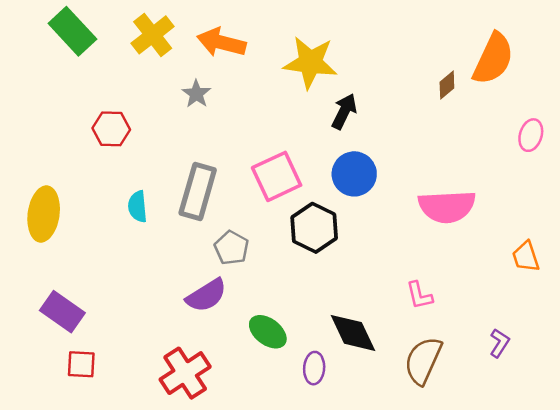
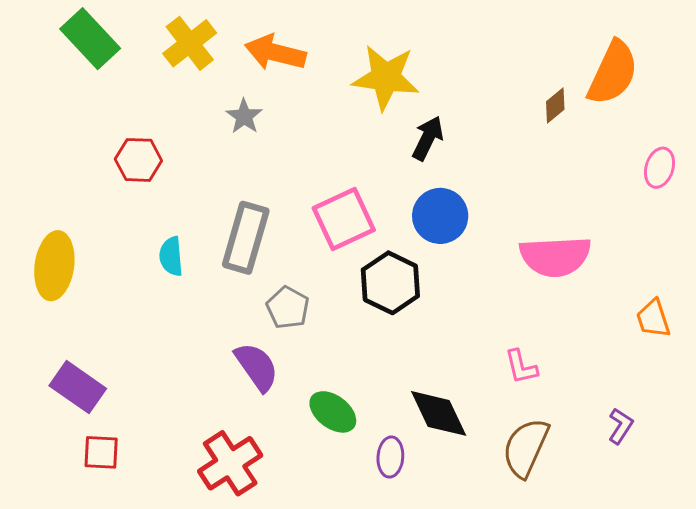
purple semicircle: (206, 295) -> (257, 367), turned -93

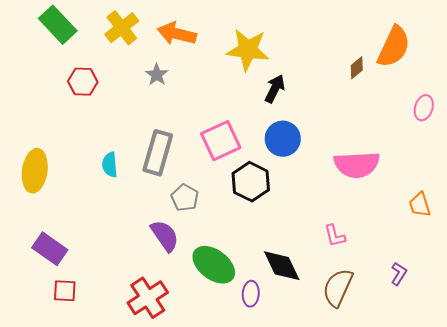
red hexagon: (138, 160) -> (83, 82), moved
green ellipse: (333, 412) -> (214, 265), size x1.4

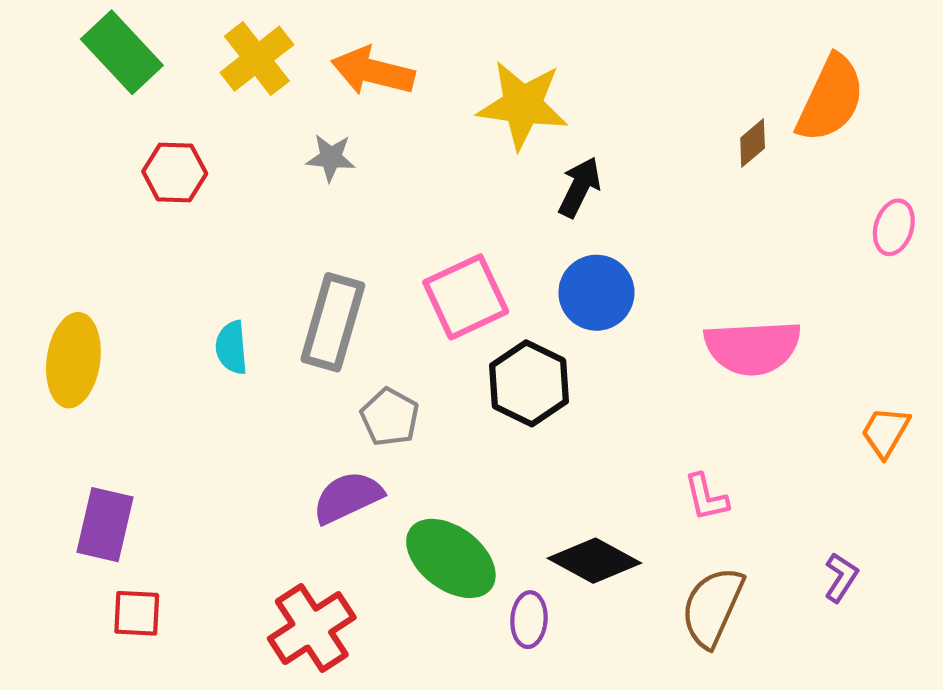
gray star: (157, 75) -> (331, 158), turned -30
orange trapezoid: (420, 205) -> (885, 432), turned 48
purple semicircle: (165, 236) -> (348, 497), turned -80
purple rectangle: (50, 249) -> (105, 525), turned 68
black diamond: (282, 266) -> (594, 561), turned -36

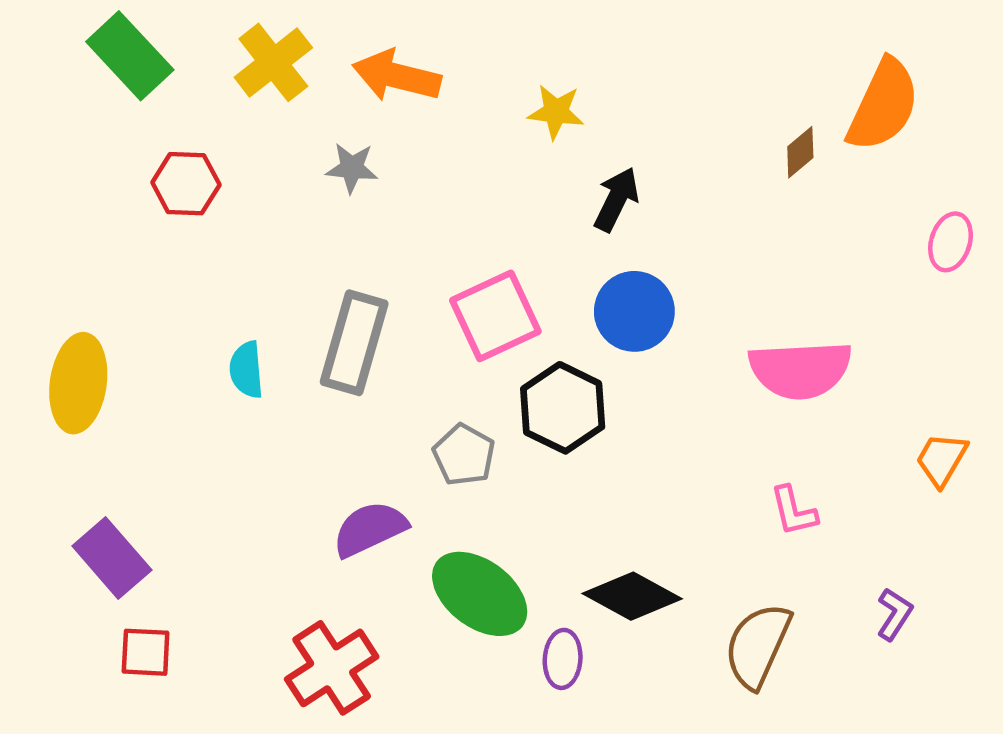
yellow star: (523, 105) -> (556, 112), size x0.6
gray pentagon: (390, 417) -> (464, 455), moved
pink L-shape: (706, 497) -> (794, 511), moved
purple rectangle: (105, 525) -> (112, 558), turned -54

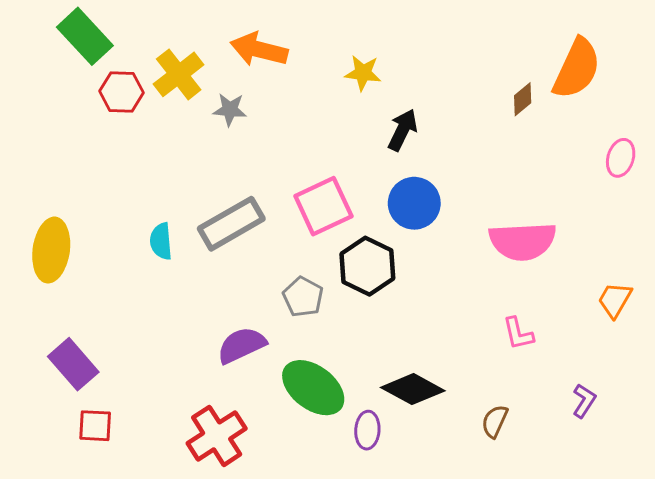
yellow cross: (273, 62) -> (179, 74), moved
red hexagon: (186, 184) -> (121, 92), moved
gray rectangle: (354, 343) -> (231, 224), turned 44
brown semicircle: (758, 645) -> (495, 421), size x0.6

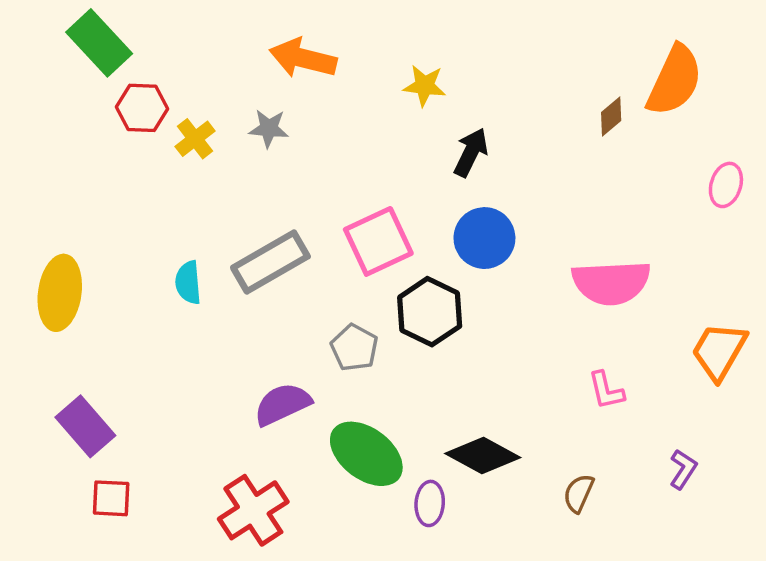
yellow cross: (179, 74) -> (195, 139), moved, size x0.7
orange trapezoid: (615, 300) -> (719, 351), size x1.4

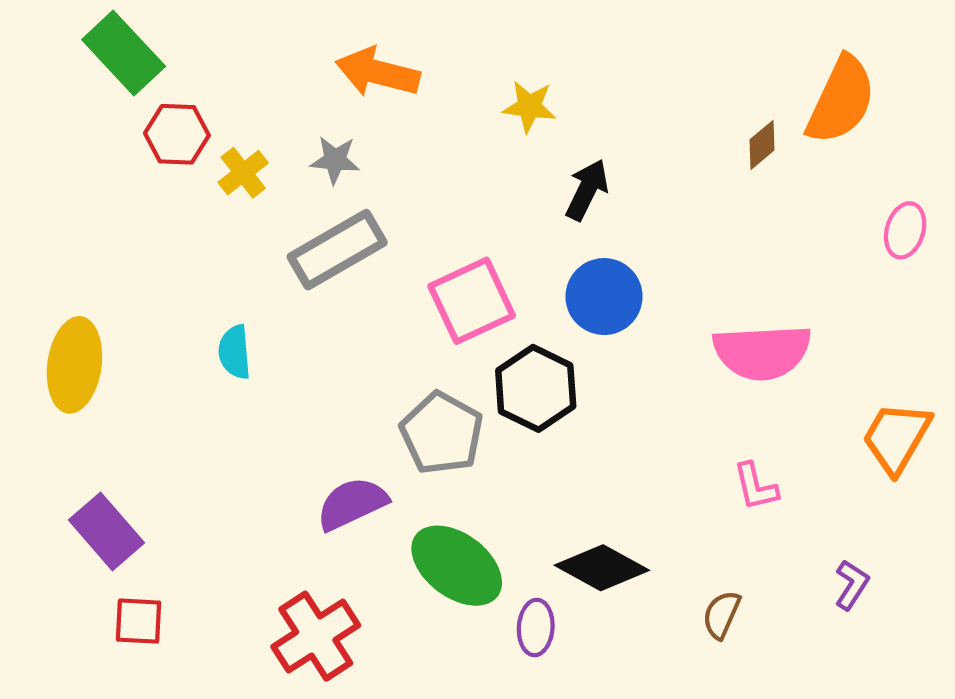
gray rectangle: (270, 262) -> (337, 250), moved
gray pentagon: (354, 348) -> (442, 433), size x1.4

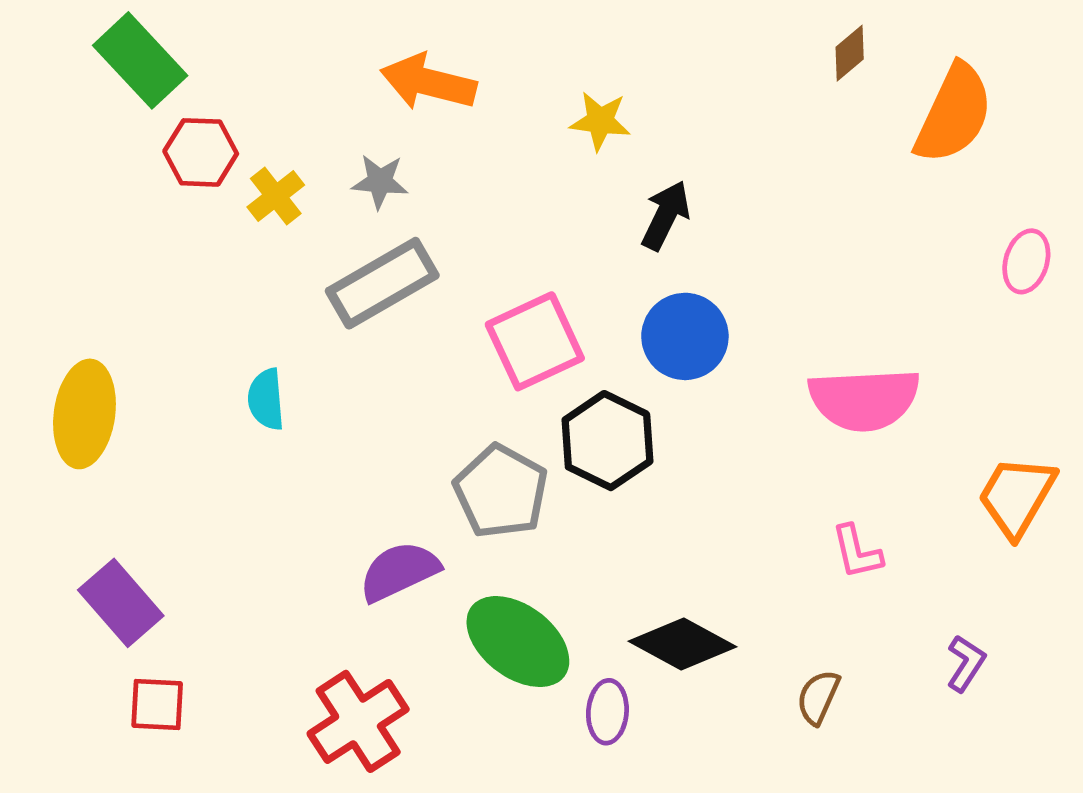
brown diamond: (762, 145) -> (850, 53), moved

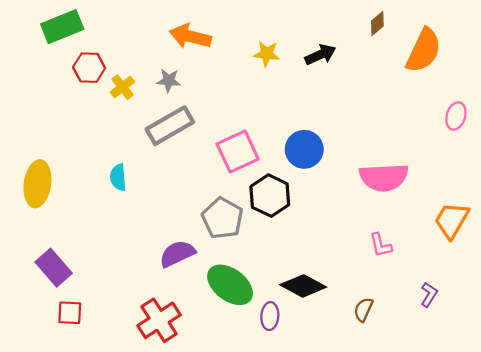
green rectangle: (140, 60) -> (62, 27), turned -69
black arrow: (666, 215) -> (320, 55), moved, turned 40

